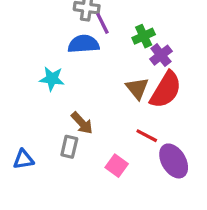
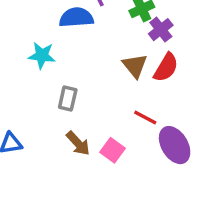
red semicircle: (166, 90) -> (166, 67), size x0.7
brown arrow: (82, 123) -> (78, 143), moved
gray rectangle: (69, 147) -> (68, 99), moved

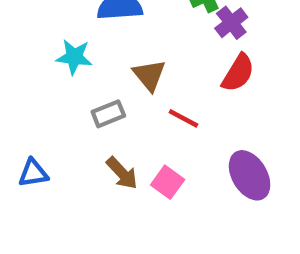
brown triangle: (135, 66) -> (149, 75), moved
gray rectangle: (68, 99) -> (108, 114), turned 55
red line: (145, 117) -> (183, 118), moved

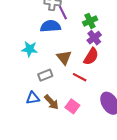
purple cross: (231, 23) -> (94, 38), moved
red semicircle: (238, 73) -> (91, 56), moved
blue triangle: (33, 173) -> (33, 98), moved

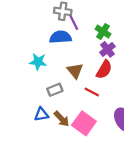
green cross: (90, 21) -> (103, 31), turned -32
pink square: (72, 106) -> (84, 123), size x1.5

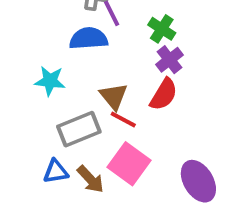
gray rectangle: (55, 90) -> (79, 129), size x1.5
red line: (92, 92) -> (123, 119), moved
pink square: (84, 123) -> (129, 164), moved

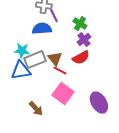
red semicircle: (164, 94) -> (81, 58), turned 30
gray rectangle: (79, 129) -> (35, 60), moved
blue triangle: (56, 172) -> (21, 71), moved, size x1.5
brown arrow: (90, 179) -> (36, 109), moved

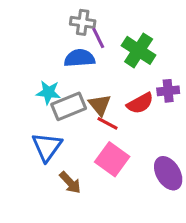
green cross: (80, 24) -> (139, 50), size x1.5
purple cross: (84, 40) -> (168, 91), moved, turned 32
blue triangle: (21, 71) -> (47, 147), moved, turned -45

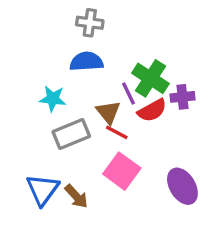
purple line: (98, 38) -> (129, 94), moved
green cross: (139, 50) -> (150, 78), moved
gray rectangle: (69, 106) -> (71, 134), moved
blue triangle: (47, 147) -> (43, 190), moved

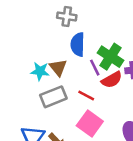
blue semicircle: (86, 62) -> (78, 44), moved, turned -85
brown triangle: (108, 112) -> (58, 68), moved

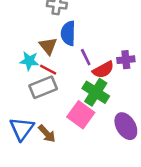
green cross: (110, 57) -> (96, 92), moved
brown triangle: (58, 68) -> (48, 46), moved
red line: (86, 96) -> (48, 70), moved

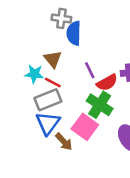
blue semicircle: (68, 33) -> (74, 33), moved
blue triangle: (22, 129) -> (48, 123), moved
brown arrow: (47, 134) -> (64, 142), moved

